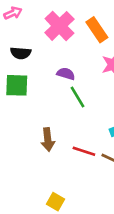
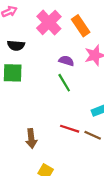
purple semicircle: (66, 74) -> (66, 61), moved
brown arrow: (48, 140) -> (31, 139), moved

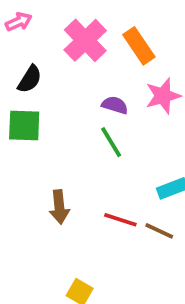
black semicircle: (16, 45) -> (30, 79), turned -63
brown arrow: (31, 139) -> (59, 207), moved

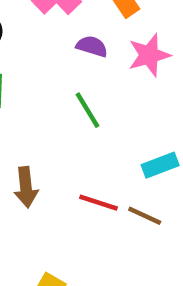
purple semicircle: (115, 105) -> (92, 46), moved

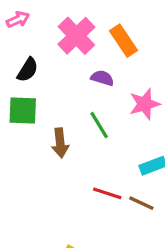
pink star: (149, 55) -> (145, 104), moved
brown arrow: (26, 187) -> (60, 143), moved

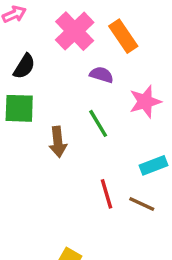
red line: (107, 193) -> (107, 194), turned 56

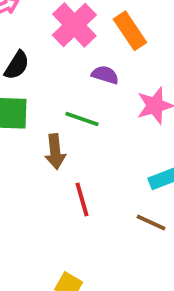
green line: (98, 123) -> (82, 119), moved, turned -40
red line: (107, 194) -> (82, 199), moved

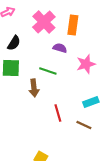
orange rectangle: (130, 31) -> (73, 25), turned 42
red line: (82, 199) -> (58, 113), moved

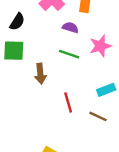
green line: (48, 71) -> (69, 54), moved

